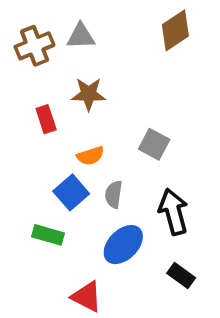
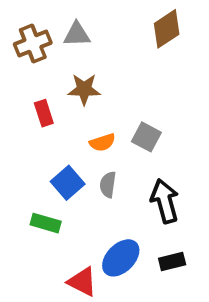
orange semicircle: (90, 156) -> (102, 142), moved
blue ellipse: (123, 245) -> (121, 258), moved
black rectangle: (181, 275) -> (172, 262), turned -50

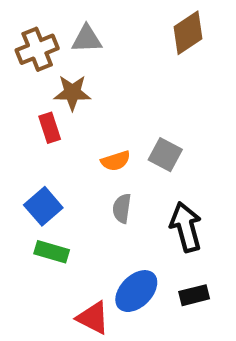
brown star: (84, 89) -> (72, 93), moved
blue square: (68, 183) -> (43, 206), moved

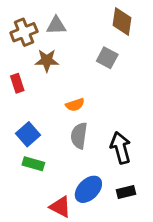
brown diamond: (188, 33) -> (122, 21), turned -48
red rectangle: (50, 128) -> (17, 83), moved
gray square: (165, 155) -> (107, 58), moved
gray semicircle: (122, 208) -> (79, 136), size x1.4

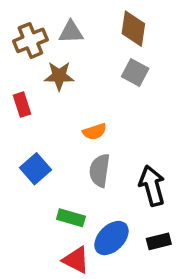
brown diamond: (122, 21) -> (133, 29), moved
green rectangle: (33, 164) -> (71, 218), moved

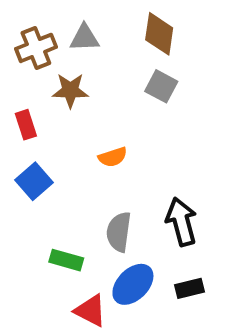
blue square: (35, 169) -> (34, 181), moved
gray semicircle: (100, 170) -> (119, 232), moved
green rectangle: (71, 218) -> (66, 260), moved

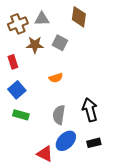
gray square: (161, 86) -> (60, 43), moved
green rectangle: (66, 260) -> (21, 115), moved

